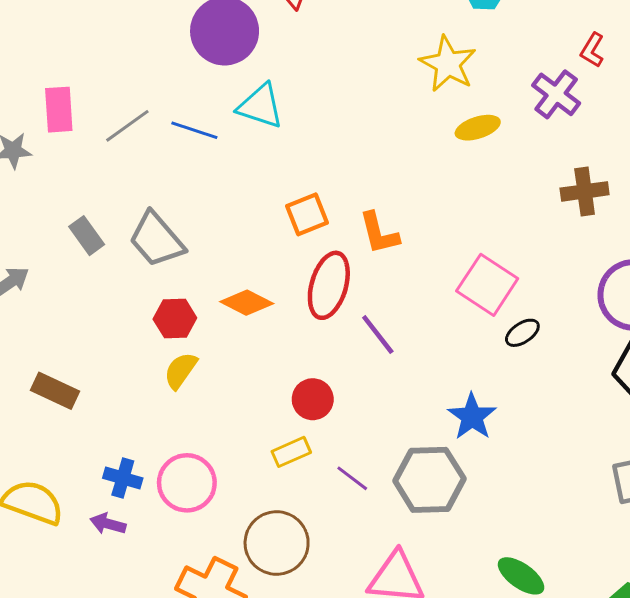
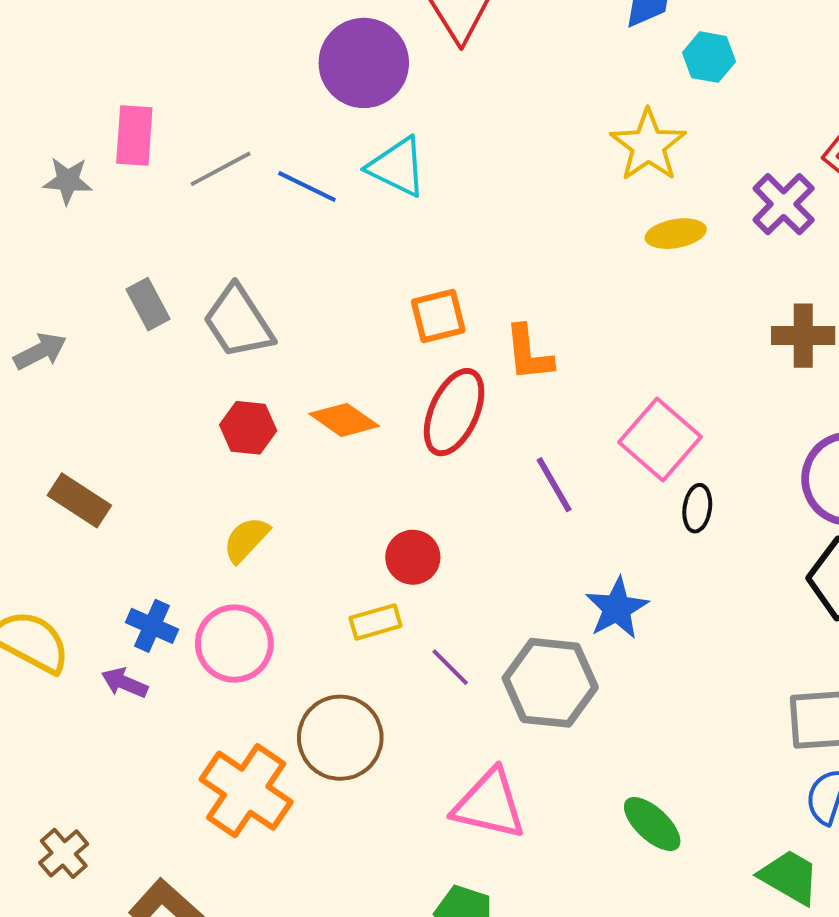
black ellipse: (522, 333) -> (697, 508), turned -56
purple line: (378, 334) -> (554, 485), moved
yellow semicircle: (181, 371) -> (246, 540), moved

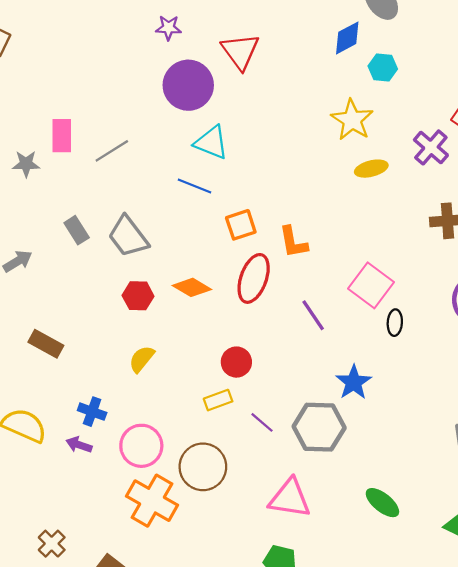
blue line: (307, 186) -> (195, 186), moved
pink circle: (234, 644) -> (141, 446), moved

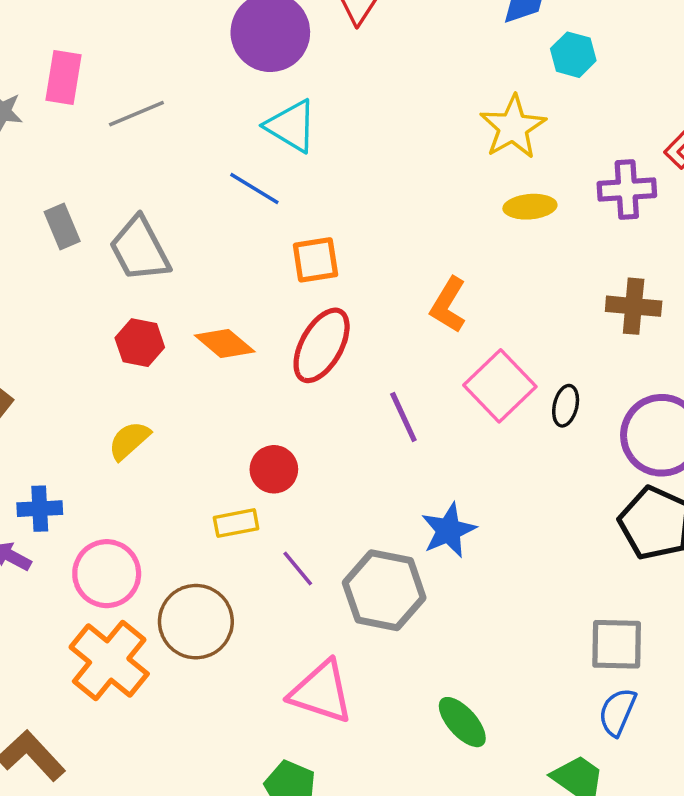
purple cross: (431, 147) -> (627, 189), turned 36
orange L-shape: (293, 242) -> (448, 305), moved, turned 32
black ellipse: (395, 323) -> (566, 406), moved
blue cross: (92, 412) -> (40, 509), turned -32

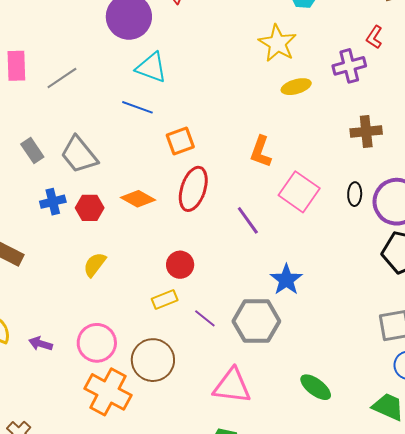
black ellipse: (566, 406) -> (355, 194), moved
blue cross: (40, 509) -> (53, 202), moved

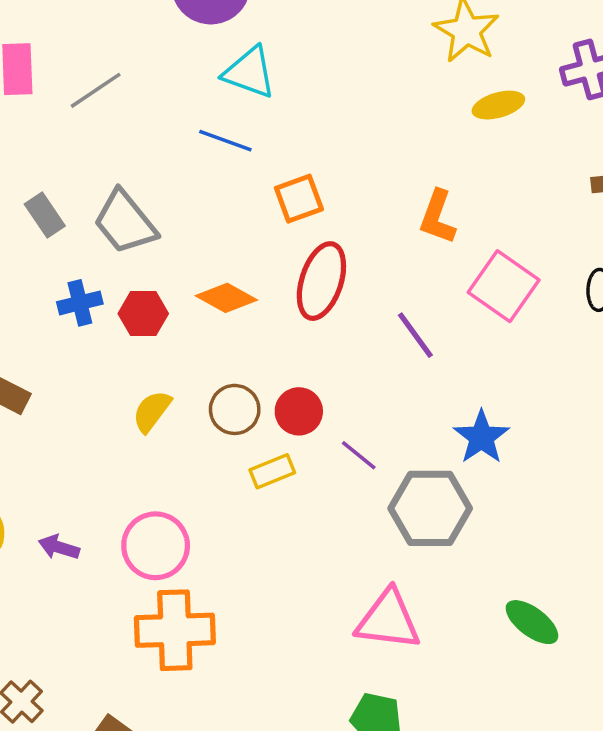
purple line: (205, 318) -> (359, 455), moved
brown circle: (153, 360) -> (235, 409), moved, size x0.7
orange cross: (108, 392) -> (175, 630), turned -30

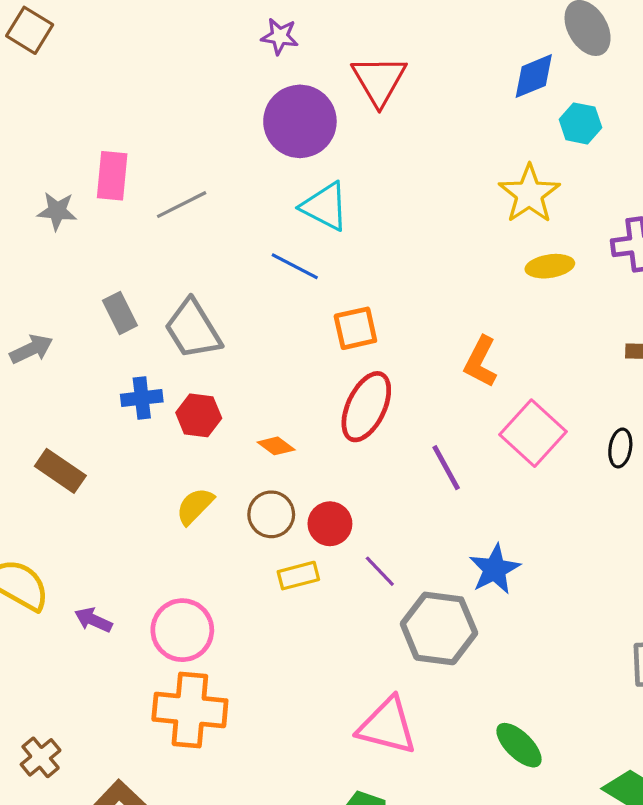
orange diamond: (226, 298) -> (276, 446), moved, size x0.7

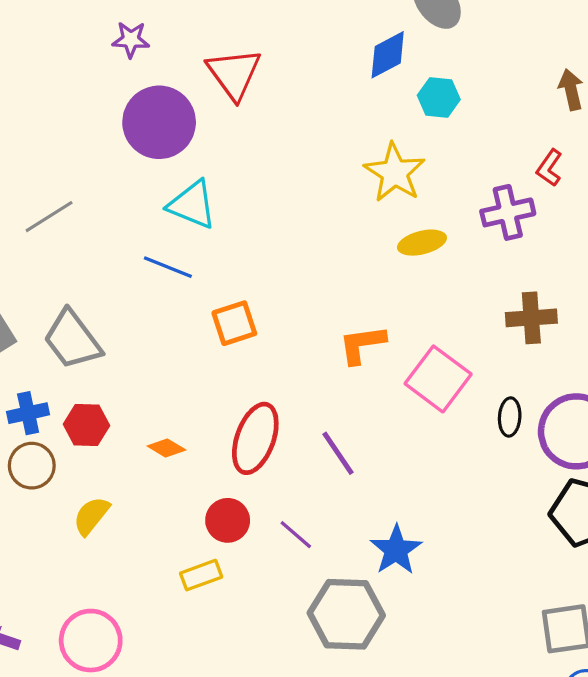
orange L-shape: (481, 362) -> (362, 344), turned 60
red ellipse: (366, 407) -> (255, 438), moved
pink square: (533, 433) -> (438, 379), moved
brown circle: (271, 514) -> (32, 466), moved
purple line: (380, 571) -> (296, 535), moved

